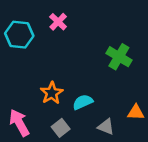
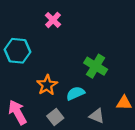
cyan hexagon: (19, 35) -> (17, 51), moved
green cross: (119, 57) -> (96, 66), moved

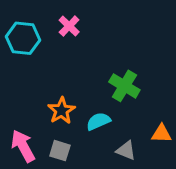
cyan hexagon: (17, 51) -> (23, 38), moved
gray square: (55, 117) -> (60, 151), moved, turned -35

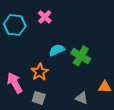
cyan semicircle: (98, 121) -> (57, 50), moved
pink arrow: (23, 146) -> (15, 83), moved

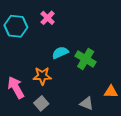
orange star: (40, 72) -> (42, 76), turned 30
gray square: (39, 98) -> (41, 103), turned 32

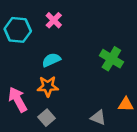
cyan semicircle: (60, 53) -> (51, 60), moved
green cross: (86, 59) -> (111, 59), moved

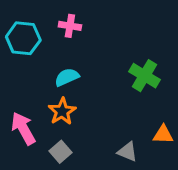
pink cross: (54, 20) -> (70, 26), turned -35
orange star: (48, 86) -> (62, 111), turned -30

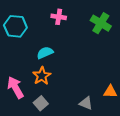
pink cross: (70, 26) -> (59, 17), moved
green cross: (145, 76) -> (101, 23), moved

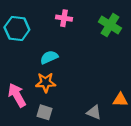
orange star: (42, 76) -> (46, 82), turned 30
gray square: (41, 103) -> (45, 112), turned -32

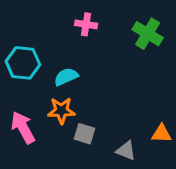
cyan hexagon: (17, 28) -> (23, 63), moved
gray square: (45, 112) -> (84, 134), moved

